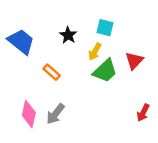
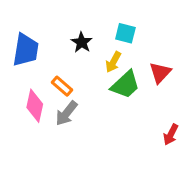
blue trapezoid: (21, 42) -> (26, 50), turned 60
pink diamond: (29, 114) -> (35, 106), moved
gray arrow: (55, 114) -> (66, 113), moved

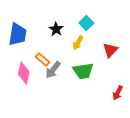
cyan square: (125, 33) -> (86, 23), turned 32
green trapezoid: (125, 85) -> (83, 71), moved, turned 35
gray arrow: (66, 113) -> (53, 70), moved

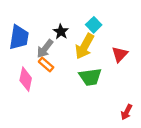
yellow arrow: (78, 43) -> (85, 46), size x1.6
gray arrow: (53, 70) -> (45, 49), moved
red arrow: (118, 93) -> (127, 112), moved

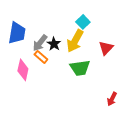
black star: (61, 32) -> (54, 44), moved

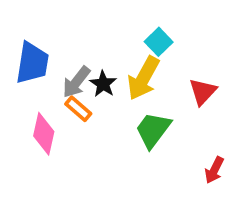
green trapezoid: (80, 68) -> (153, 130), turned 135
red arrow: (112, 99) -> (214, 170), moved

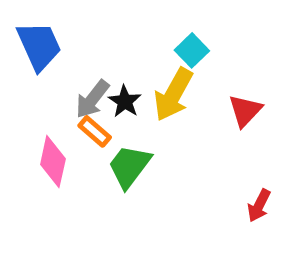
blue trapezoid: (32, 63) -> (39, 46), moved, turned -33
green trapezoid: (153, 130) -> (129, 166), moved

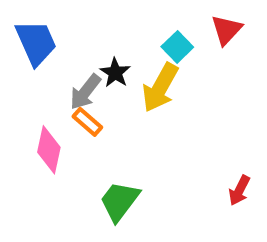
black star: (125, 101) -> (115, 73), moved
red triangle: (245, 111) -> (227, 30), moved
green trapezoid: (129, 166) -> (119, 201), moved

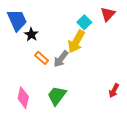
black star: (115, 73) -> (31, 34), moved
gray arrow: (85, 92) -> (61, 59), moved
pink diamond: (49, 150) -> (23, 98), moved

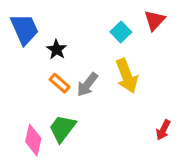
black star: (31, 34) -> (57, 50), moved
yellow arrow: (76, 42) -> (127, 76), moved, turned -50
green trapezoid: (57, 96) -> (62, 128), moved

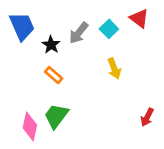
red triangle: (155, 20) -> (139, 18), turned -36
yellow arrow: (127, 76) -> (114, 68), size x0.7
gray arrow: (87, 85) -> (79, 33), moved

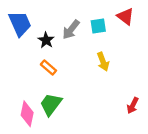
cyan square: (109, 29) -> (98, 26), turned 35

